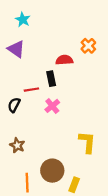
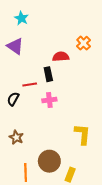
pink cross: (52, 106) -> (49, 100), turned 32

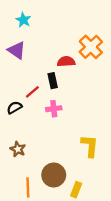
orange cross: (84, 43) -> (91, 47), size x1.5
red line: (30, 85) -> (32, 92), turned -32
black semicircle: (13, 99) -> (14, 108), turned 32

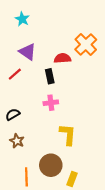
purple triangle: (17, 50) -> (28, 52), moved
red line: (32, 92) -> (15, 74), moved
black semicircle: (14, 108) -> (13, 114), moved
yellow L-shape: (90, 146) -> (68, 134), moved

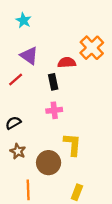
brown circle: (51, 165) -> (49, 163), moved

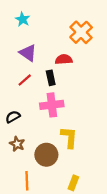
orange cross: (92, 48) -> (81, 32), moved
red line: (16, 80) -> (25, 80), moved
pink cross: (54, 110) -> (52, 105), size x1.5

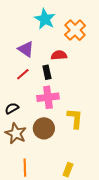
cyan star: (23, 19) -> (45, 19), moved, size x1.5
yellow L-shape: (69, 137) -> (75, 118), moved
brown star: (17, 144) -> (16, 133), size x1.5
brown circle: (46, 155) -> (44, 128), moved

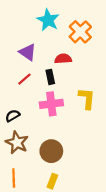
yellow L-shape: (75, 118) -> (87, 98), moved
brown circle: (44, 128) -> (51, 151), moved
orange line: (25, 168) -> (14, 178), moved
yellow rectangle: (68, 170) -> (52, 181), moved

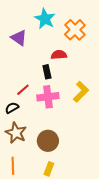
purple triangle: (28, 52) -> (19, 38), moved
red line: (24, 79) -> (23, 90), moved
yellow L-shape: (87, 98) -> (81, 92), turned 40

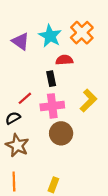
cyan star: (45, 19) -> (50, 36), moved
brown circle: (48, 141) -> (61, 133), moved

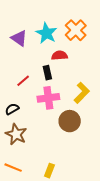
red line: (25, 98) -> (23, 81), moved
brown circle: (61, 133) -> (70, 121), moved
orange line: (14, 182) -> (13, 168), turned -66

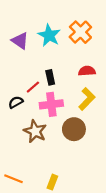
red semicircle: (60, 55) -> (87, 71), moved
red line: (23, 81) -> (33, 87), moved
black semicircle: (12, 109) -> (16, 102), moved
brown star: (16, 134) -> (35, 131), moved

